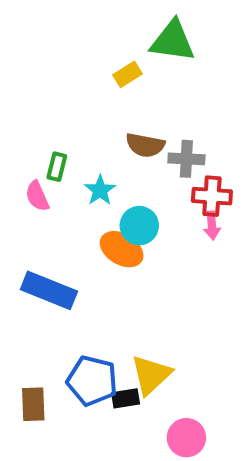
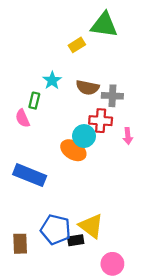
cyan star: (100, 190) -> (52, 80), moved
red cross: (212, 196) -> (101, 121), moved
yellow triangle: (151, 375) -> (91, 226), turned -40

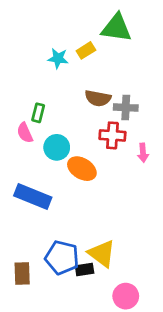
cyan star: (52, 80) -> (58, 58), moved, turned -30
cyan circle: (84, 136) -> (57, 147), moved

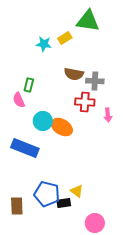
cyan circle: (57, 147) -> (43, 121), moved
yellow triangle: (102, 254) -> (77, 191), size x0.6

